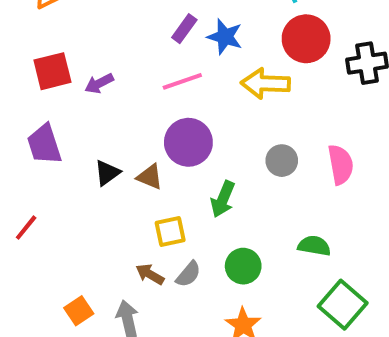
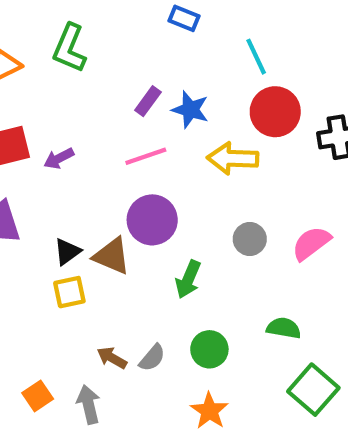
pink semicircle: (341, 165) -> (311, 243), turned -117
brown triangle: (150, 177) -> (112, 256), size x1.4
yellow square: (170, 232) -> (69, 292), moved

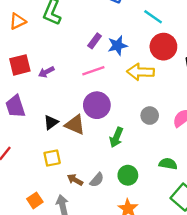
cyan line: (256, 57) -> (153, 17), turned -30
blue star: (190, 110) -> (118, 45), turned -30
yellow square: (69, 292) -> (52, 158), moved

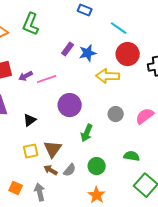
pink line: (93, 71) -> (47, 79), moved
brown triangle: (75, 125) -> (53, 149), moved, turned 42
orange square: (35, 200) -> (16, 188), turned -32

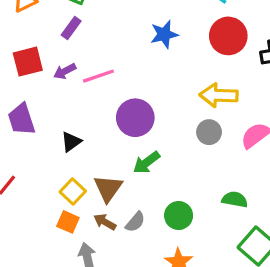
purple rectangle: (68, 49) -> (71, 28), moved
yellow arrow: (108, 76) -> (219, 95), moved
green arrow: (87, 133) -> (146, 163), moved, turned 30
yellow square: (31, 151) -> (73, 191), turned -35
orange square: (16, 188) -> (68, 222), moved

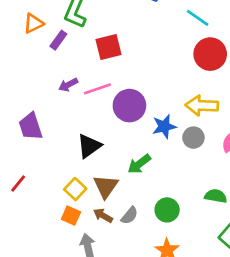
purple rectangle: (71, 28) -> (58, 40), moved
blue star: (164, 34) -> (164, 126), moved
red square: (28, 62) -> (109, 47), moved
purple circle: (135, 118) -> (129, 106), moved
black triangle: (71, 142) -> (89, 146), moved, size x1.4

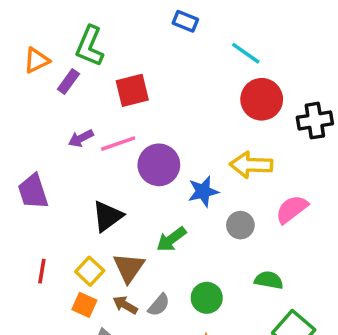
gray circle: (193, 138) -> (240, 225), moved
red line: (18, 184) -> (42, 271), moved, turned -30

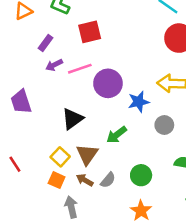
purple rectangle: (68, 82) -> (46, 43), moved
red line: (42, 271) -> (15, 164), moved, turned -42

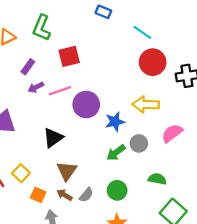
green arrow: (117, 135) -> (116, 153), moved
yellow square: (60, 157) -> (21, 173), moved

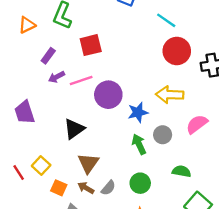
green arrow: (116, 153) -> (139, 144), turned 102

